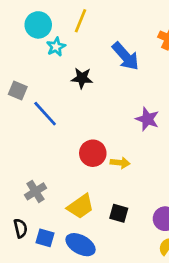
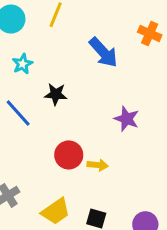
cyan star: (56, 47) -> (22, 64), moved
black star: (82, 78) -> (56, 94), moved

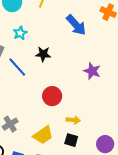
yellow arrow: (98, 165) -> (73, 120), moved

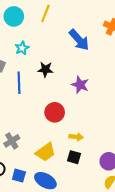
blue line: (17, 67) -> (19, 83), turned 40
purple star: (92, 71) -> (80, 85), moved

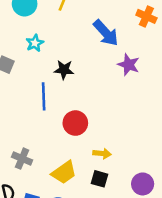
blue line: (19, 83) -> (44, 96), moved
purple star: (80, 85) -> (129, 65), moved
gray cross: (12, 141) -> (22, 159), turned -35

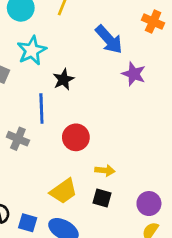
cyan star: (35, 43) -> (32, 51), size x1.5
black star: (64, 70) -> (63, 79), turned -30
gray cross: (22, 159) -> (18, 139), moved

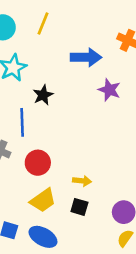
blue arrow: (109, 39) -> (86, 57), turned -48
red circle: (76, 137) -> (38, 163), moved

